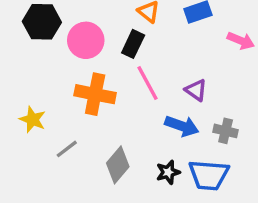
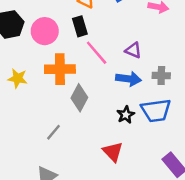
black rectangle: (133, 44) -> (80, 26), turned -30
yellow star: (33, 120) -> (18, 78), moved
gray line: (67, 149) -> (54, 132), moved
gray diamond: (118, 165) -> (79, 98), moved

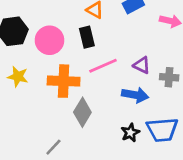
pink line: (97, 53) -> (103, 66), turned -76
gray cross: (161, 76) -> (169, 77), moved
yellow star: (18, 78) -> (18, 77), moved

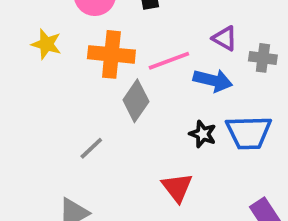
pink line: (103, 66) -> (169, 61), moved
black star: (130, 133) -> (203, 134), turned -30

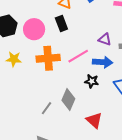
gray diamond: (136, 101) -> (68, 99), moved
black star: (203, 134) -> (92, 81), moved

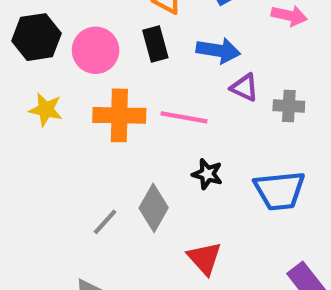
pink line: (78, 56) -> (184, 117), turned 35
blue arrow: (103, 62) -> (218, 51), moved

